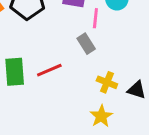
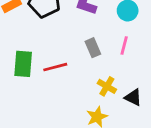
pink line: (95, 18) -> (124, 46), moved

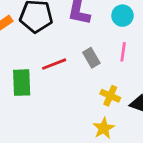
red line: (55, 67) -> (54, 64), moved

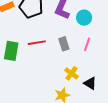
cyan circle: (122, 16) -> (84, 18), moved

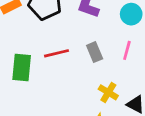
cyan circle: (84, 18) -> (131, 14), moved

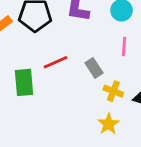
gray rectangle: (95, 52) -> (94, 68), moved

